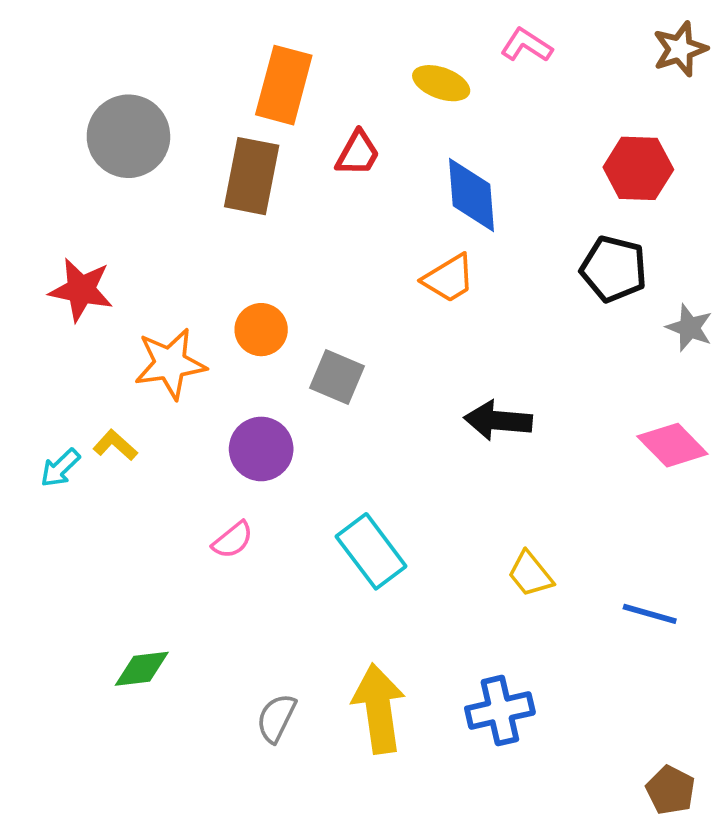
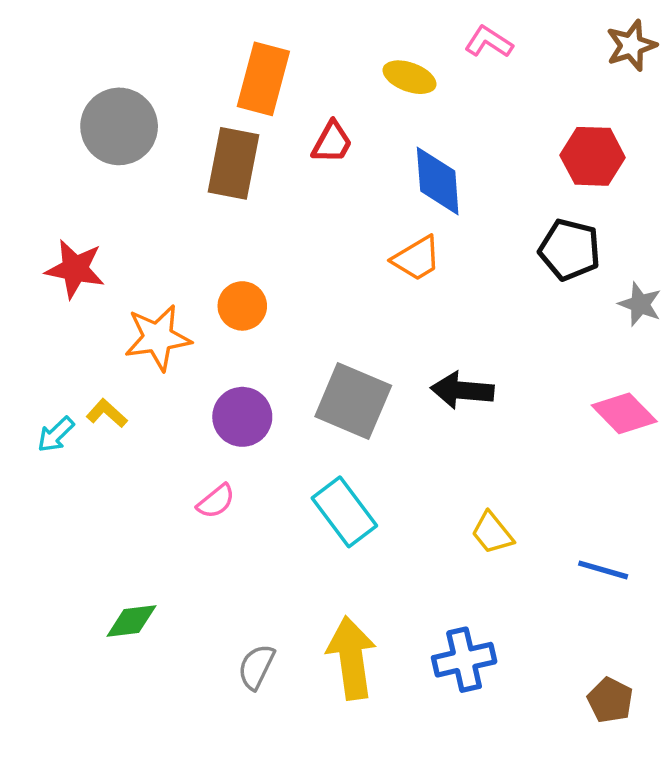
gray square: (337, 377) -> (353, 401), moved, size x1.5
brown pentagon: (671, 790) -> (610, 700), moved

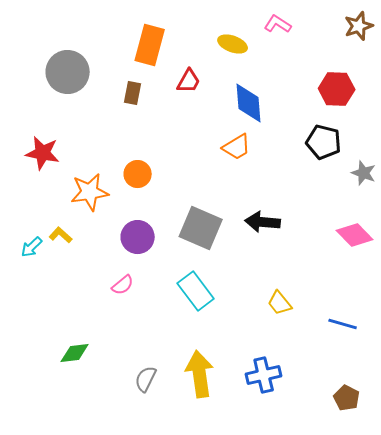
brown rectangle: (233, 163) -> (133, 93), size x0.6

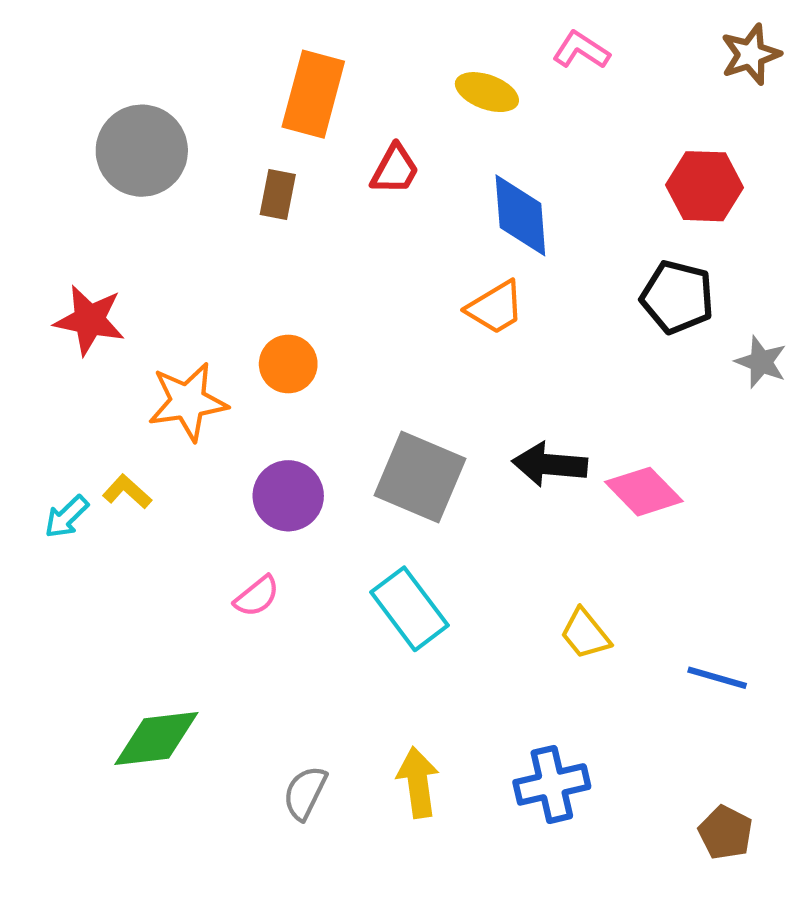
pink diamond: (355, 235) -> (644, 492), moved
green diamond: (75, 353) -> (156, 738), size x1.4
yellow arrow: (200, 374) -> (418, 782), size x0.7

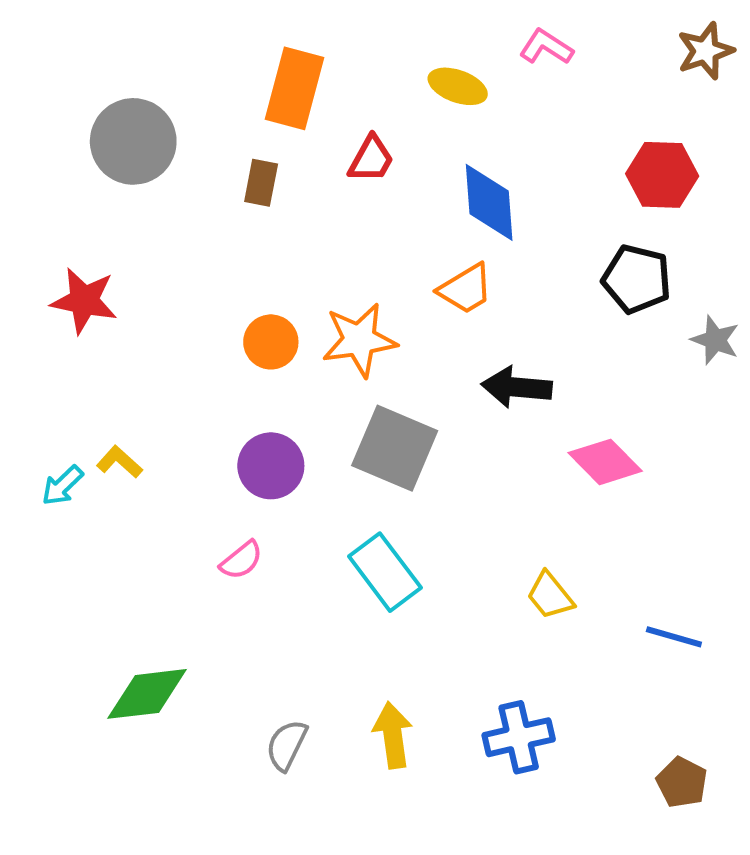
orange star: (188, 402) -> (359, 340), moved
black arrow: (550, 464) -> (517, 387), moved

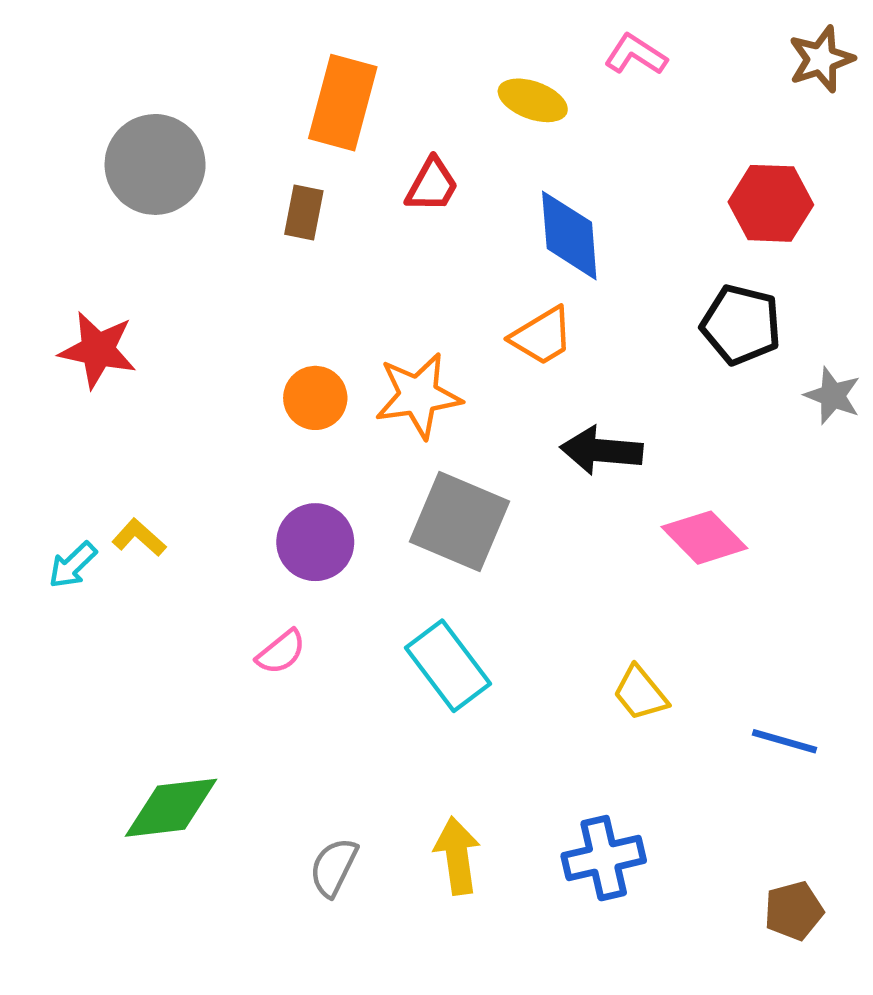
brown pentagon: (682, 782) -> (794, 911), turned 30

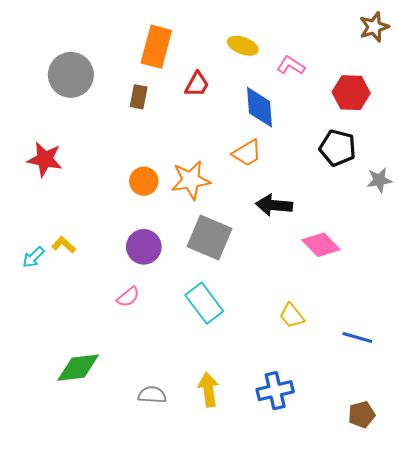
pink L-shape: (636, 55) -> (291, 65), moved
gray star: (833, 396) -> (379, 180), turned -30
gray semicircle: (334, 867) -> (152, 395), turned 68

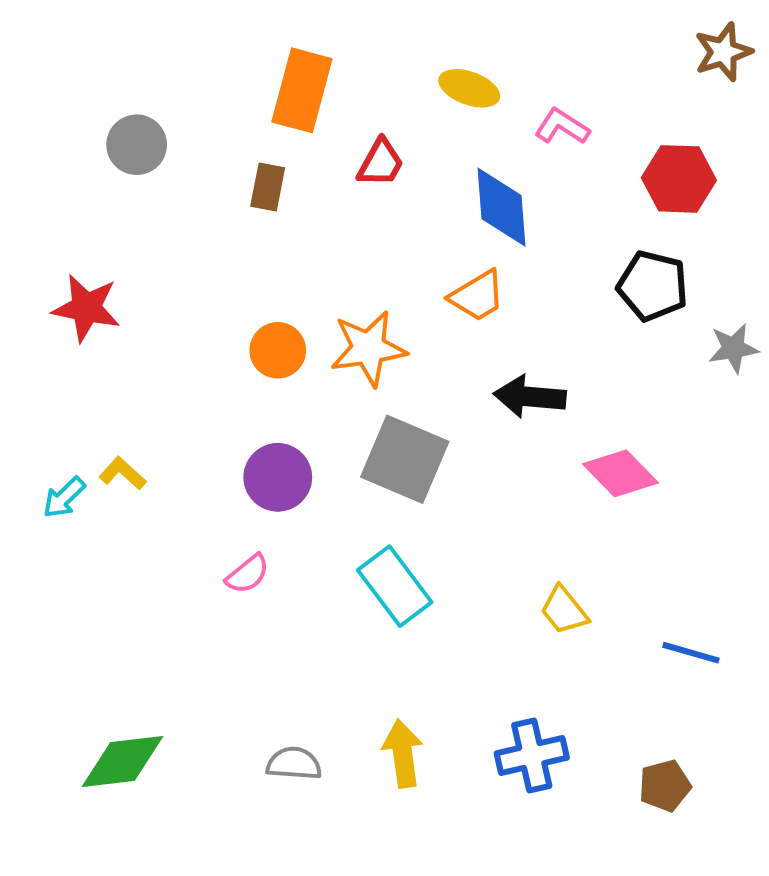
gray circle: (71, 75) -> (137, 145), size x0.7
green diamond: (78, 368) -> (123, 762), moved
brown pentagon: (362, 415) -> (665, 786), moved

